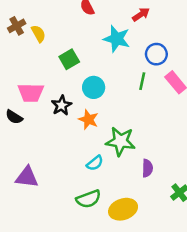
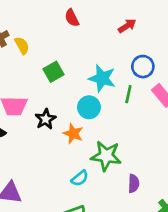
cyan star: (117, 39) -> (102, 78), moved
cyan circle: (94, 87) -> (89, 107), moved

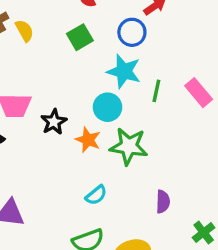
blue circle: (143, 67) -> (132, 32), moved
green square: (53, 72) -> (80, 37), moved
green star: (106, 156) -> (129, 146), moved

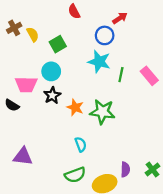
green square: (80, 37) -> (58, 44), moved
cyan circle: (108, 107) -> (51, 71), moved
cyan semicircle: (96, 195) -> (81, 144), turned -72
purple semicircle: (163, 202) -> (125, 169), moved

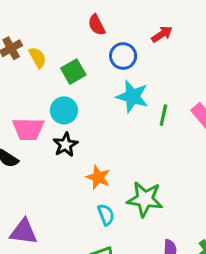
blue circle: (105, 35) -> (123, 56), moved
orange star: (75, 107) -> (98, 177), moved
green star: (102, 112) -> (145, 199), moved

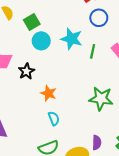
blue circle: (123, 56) -> (99, 18), moved
cyan circle: (64, 110) -> (41, 41), moved
green star: (145, 199) -> (101, 99), moved

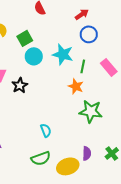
orange star: (49, 93) -> (76, 86), moved

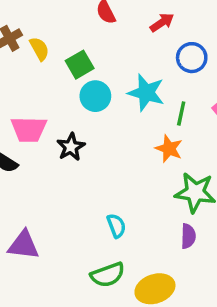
red arrow: (82, 14) -> (162, 23), moved
purple semicircle: (87, 153) -> (188, 236), moved

